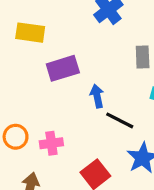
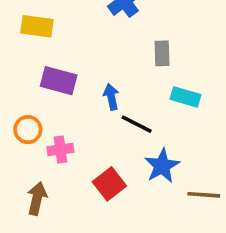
purple rectangle: (63, 68) -> (59, 81), moved, turned 32
orange circle: (16, 137) -> (28, 130), moved

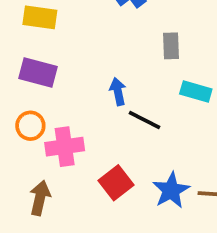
purple rectangle: (59, 81) -> (38, 72), moved
pink cross: (60, 149) -> (65, 147), size x1.4
blue star: (162, 166) -> (171, 190), moved

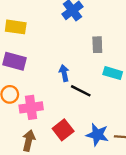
blue star: (171, 190) -> (97, 135), turned -30
brown arrow: (40, 198) -> (29, 141), moved

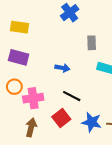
blue arrow: (64, 73) -> (62, 68), turned 112
black line: (81, 91) -> (72, 96), moved

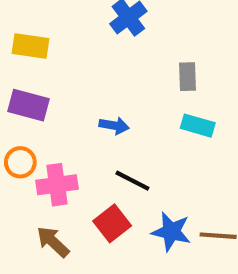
gray rectangle: (92, 43) -> (188, 77), moved
brown arrow: (31, 127) -> (53, 242), turned -60

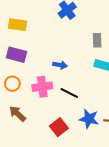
pink cross: (57, 185) -> (42, 87), moved
red square: (112, 223) -> (59, 127), moved
brown arrow: (53, 242) -> (17, 114), moved

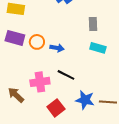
orange circle: (12, 84) -> (37, 42), moved
pink cross: (42, 87) -> (40, 82), moved

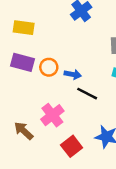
black line: (66, 75) -> (87, 94), moved
pink cross: (40, 82) -> (52, 115), turned -30

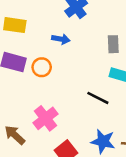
blue arrow: (73, 74) -> (61, 39), moved
black line: (87, 94) -> (98, 98), moved

